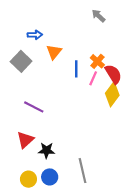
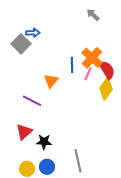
orange triangle: (54, 52) -> (51, 81), moved
gray square: (21, 61) -> (21, 44), moved
orange cross: (97, 61) -> (92, 58), size x1.5

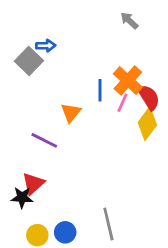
black star: (44, 142) -> (22, 198), moved

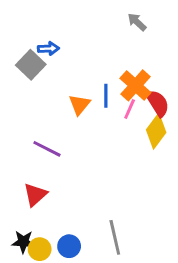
orange triangle: (71, 113) -> (79, 105), moved
black star: (22, 198) -> (23, 242), moved

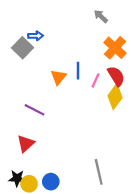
orange cross: (135, 85) -> (115, 48), moved
gray line: (115, 237) -> (99, 172), moved

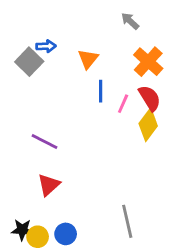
orange triangle: (58, 77) -> (88, 59), moved
red triangle: (26, 144) -> (49, 185), moved

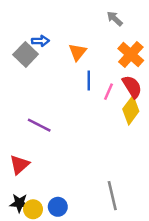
red triangle: (49, 185) -> (19, 165), moved

